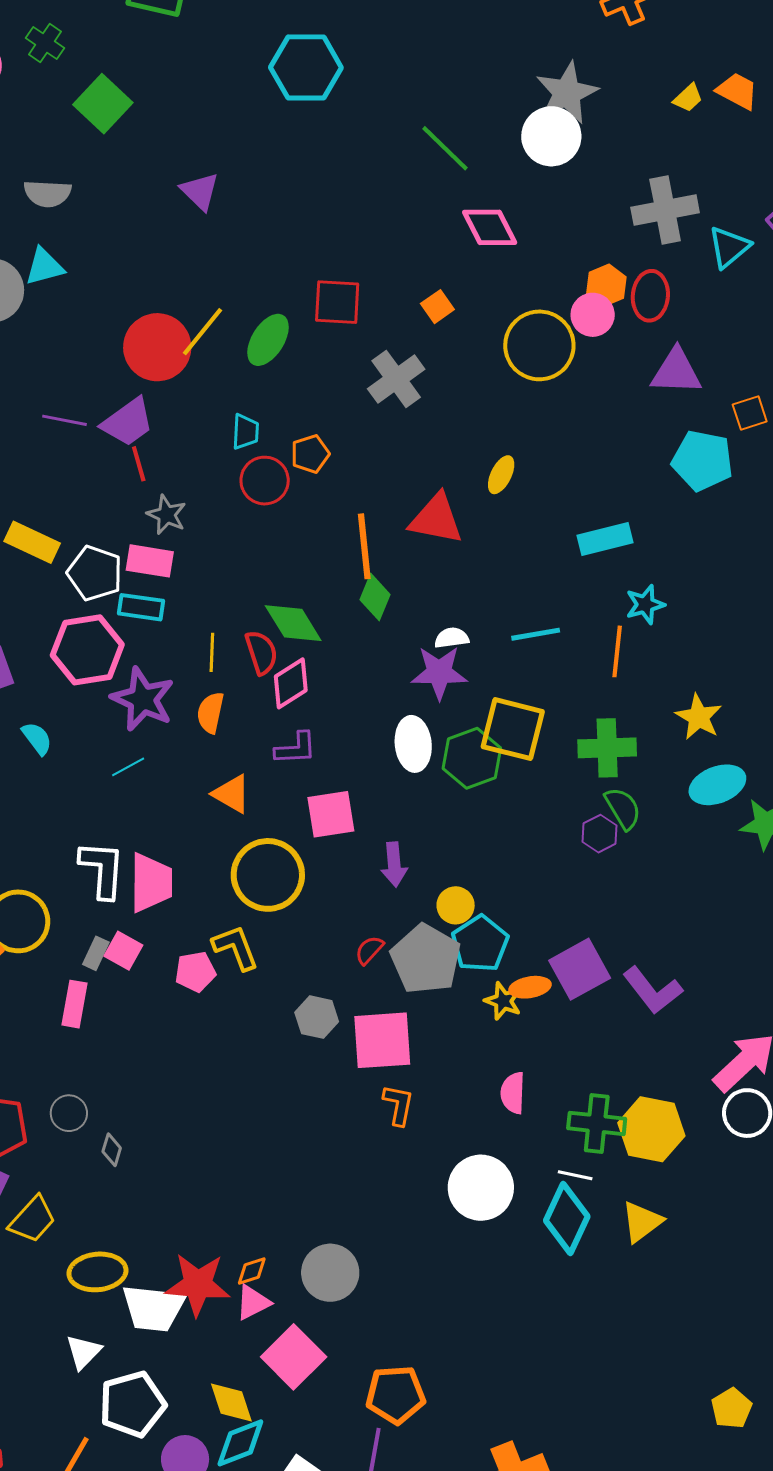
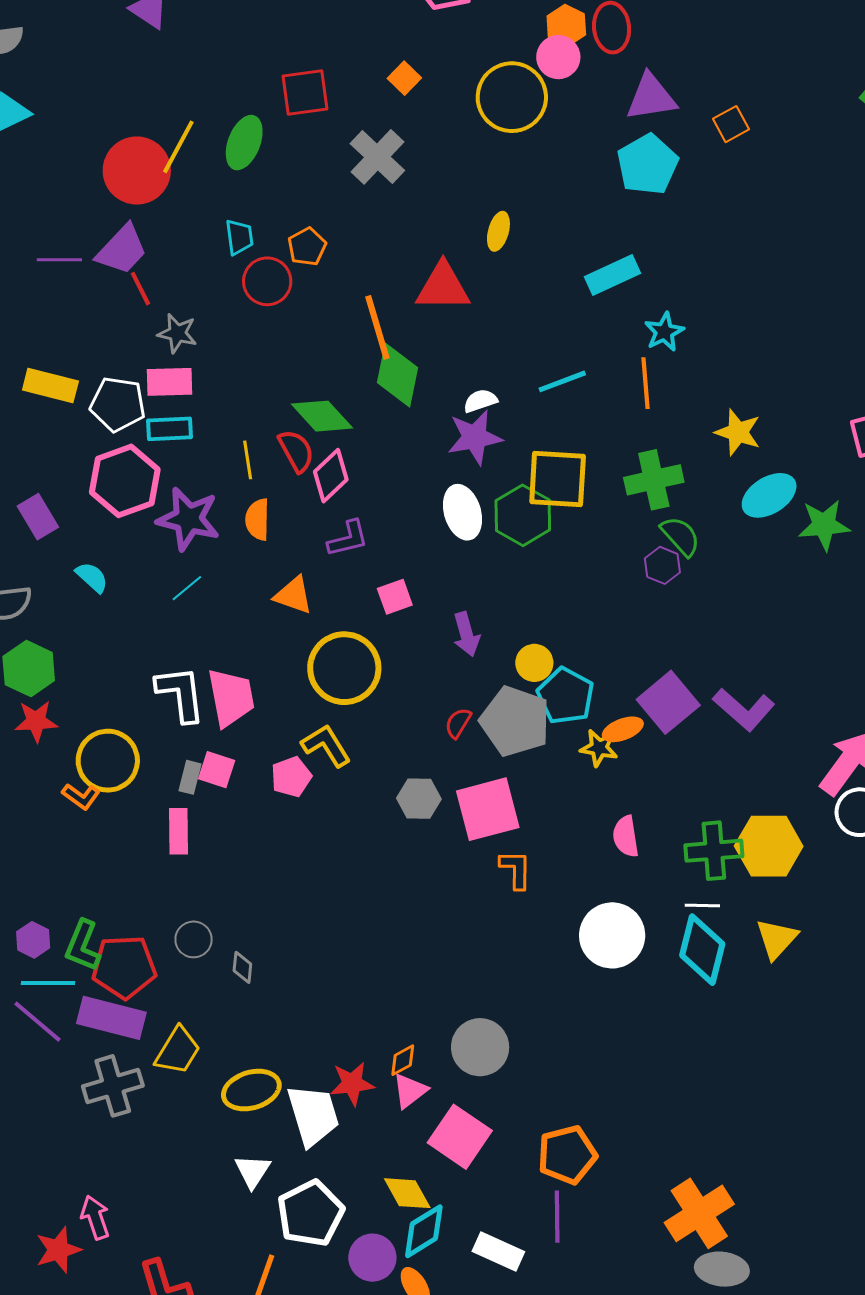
cyan pentagon: (702, 460) -> (647, 165), moved, turned -30
green diamond: (375, 597) -> (398, 375), size x1.4
pink square: (331, 814) -> (395, 597), size x0.7
red star: (198, 1284) -> (352, 1084), size x0.7
white trapezoid: (153, 1308) -> (313, 1115), turned -102

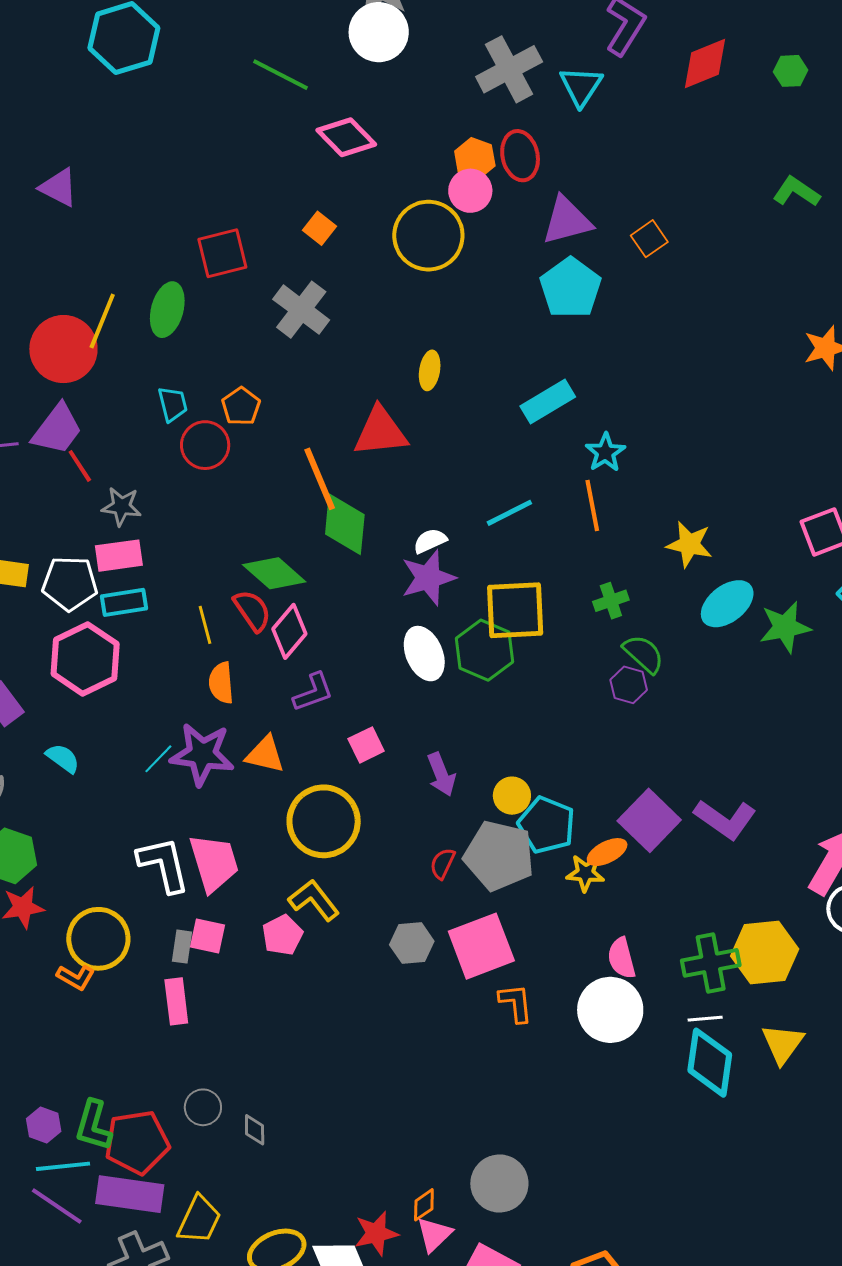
green cross: (654, 480) -> (611, 601), size x0.6
purple star: (188, 519) -> (202, 754), moved
white circle: (612, 935) -> (610, 1010), moved

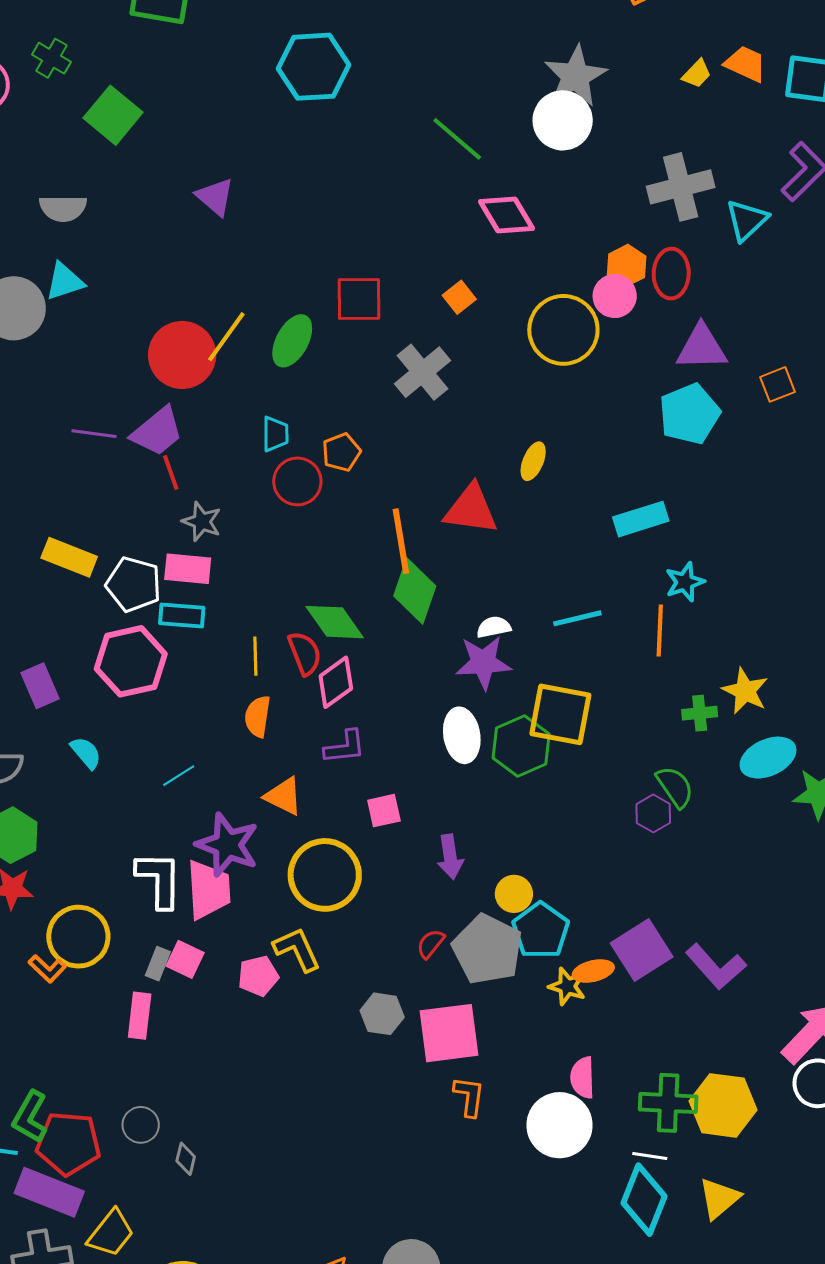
green cross: (611, 601) -> (700, 713), moved
purple star: (202, 754) -> (227, 845), moved

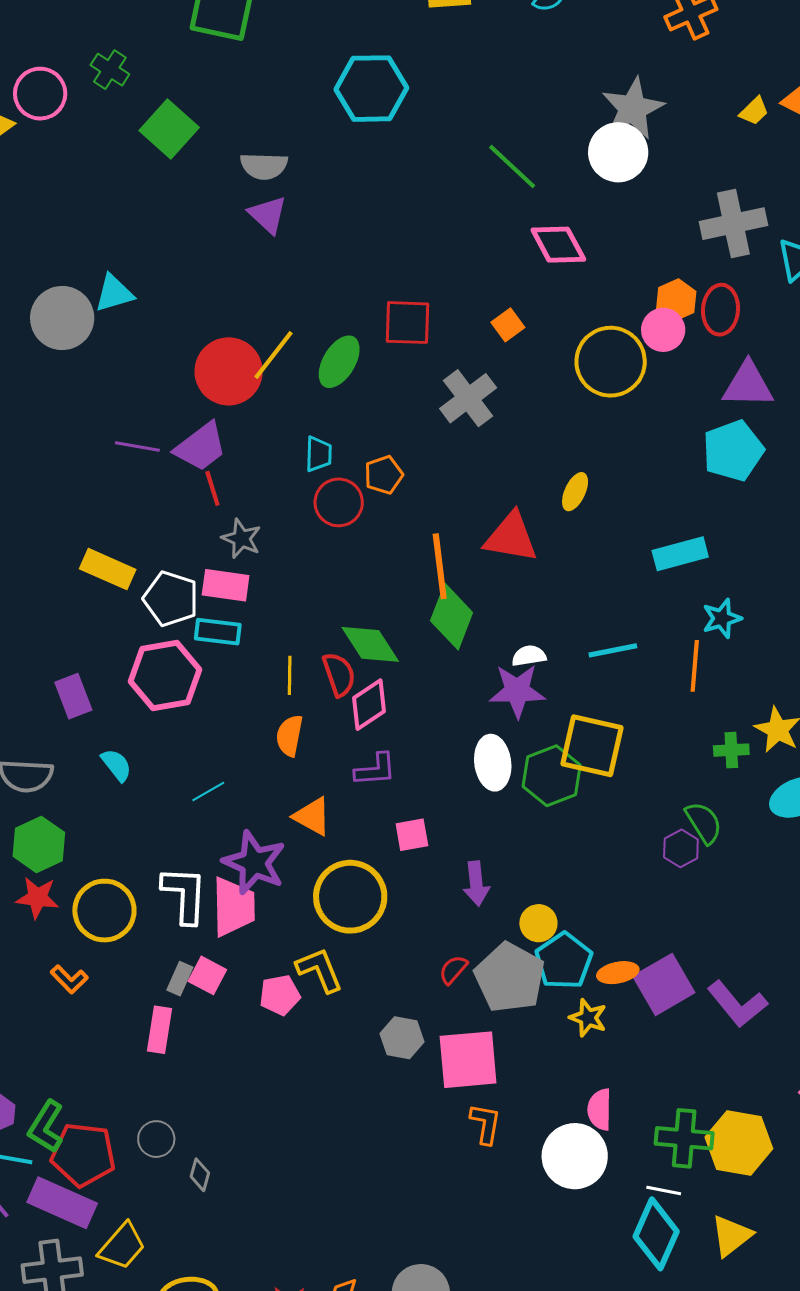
gray semicircle: (63, 208) -> (264, 166), moved
yellow circle: (78, 937) -> (104, 911), moved
orange ellipse: (593, 971) -> (618, 973), moved

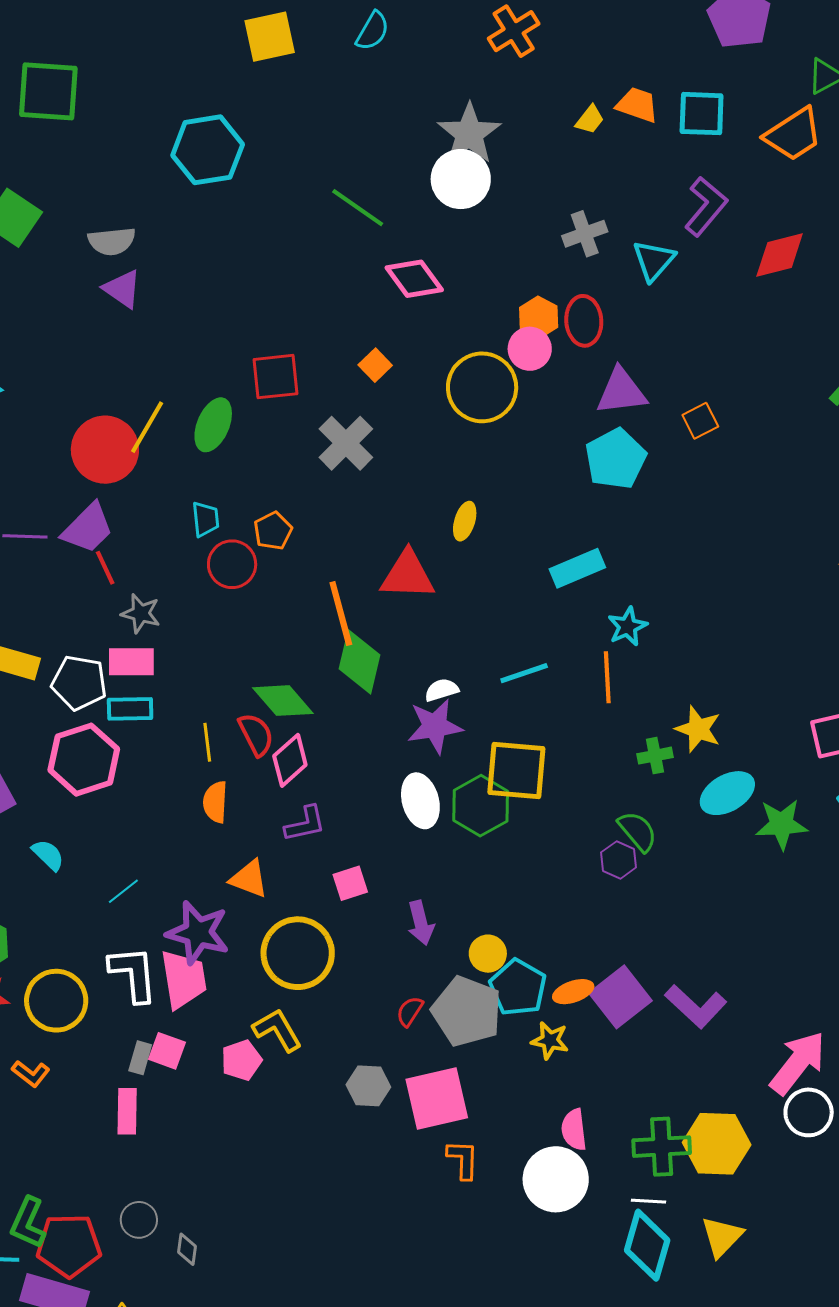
gray cross: (733, 224) -> (585, 234), size x0.7
cyan line: (208, 792) -> (123, 891), moved

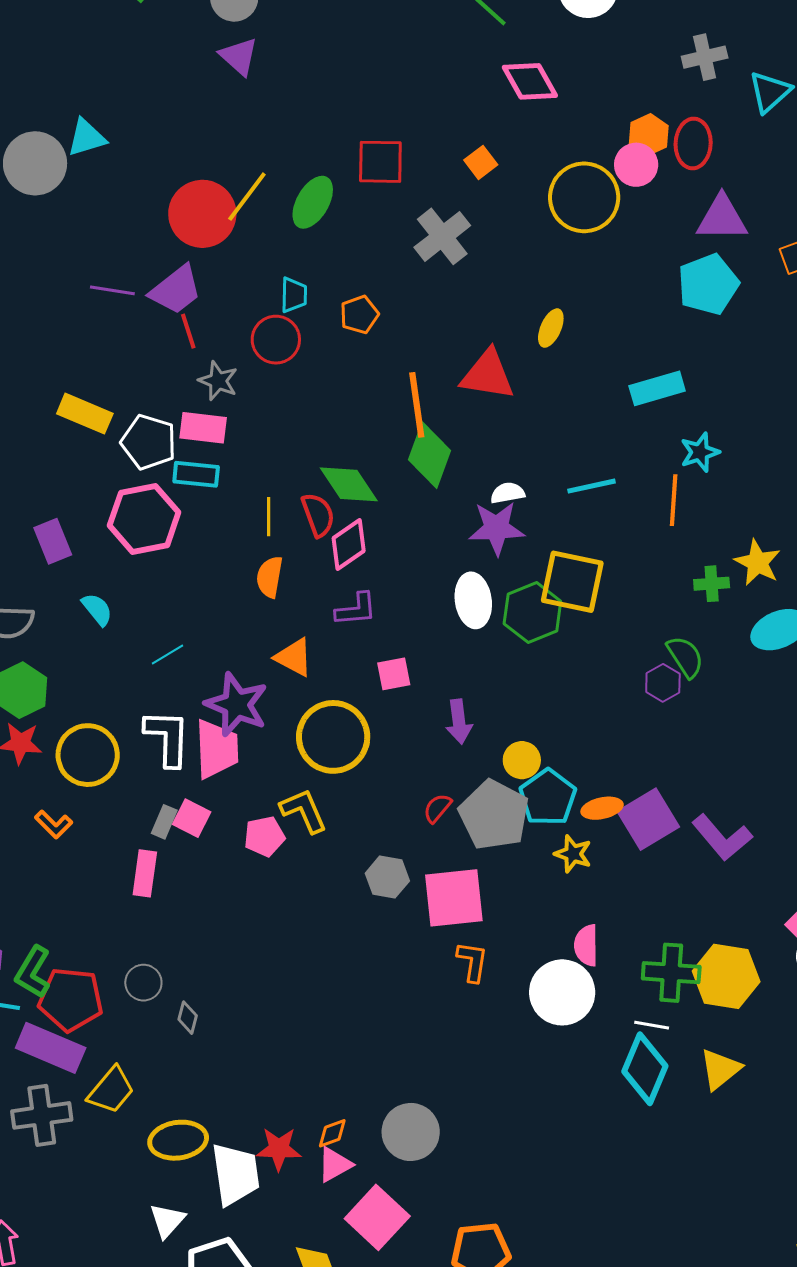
red circle: (232, 564) -> (276, 340), moved

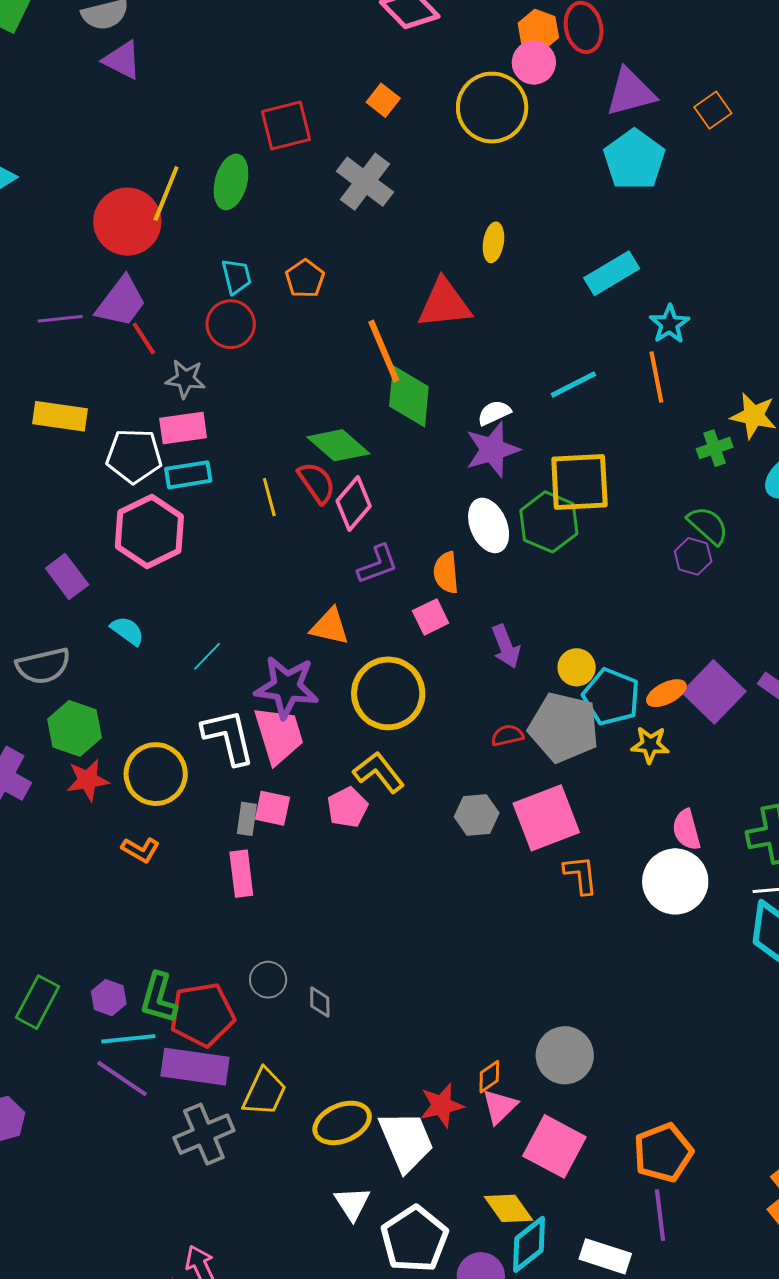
yellow rectangle: (85, 414) -> (60, 416), moved
orange semicircle: (270, 577) -> (446, 573), moved
red semicircle: (437, 808) -> (507, 735), turned 52

